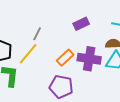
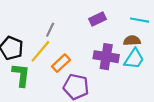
orange rectangle: (65, 58) -> (61, 63), moved

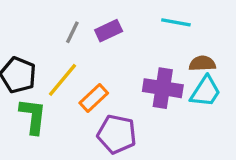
purple rectangle: (98, 19) -> (109, 31), moved
cyan line: (140, 20) -> (176, 22), moved
gray line: (50, 30) -> (72, 32), moved

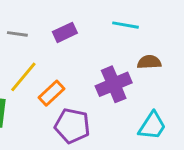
gray line: (72, 32) -> (17, 34), moved, turned 72
purple cross: (163, 88) -> (114, 84), turned -32
cyan trapezoid: (206, 91) -> (152, 126), moved

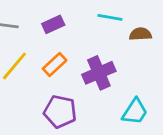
brown semicircle: (149, 62) -> (140, 34), moved
orange rectangle: (51, 93) -> (55, 65), moved

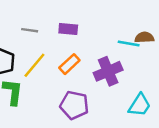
cyan line: (110, 17) -> (129, 44), moved
purple rectangle: (53, 24) -> (68, 29), turned 30

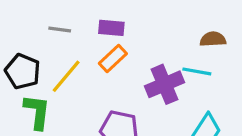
cyan line: (129, 44) -> (197, 71), moved
orange rectangle: (69, 64) -> (113, 59), moved

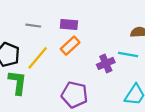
purple cross: (165, 84) -> (106, 63), size x0.7

